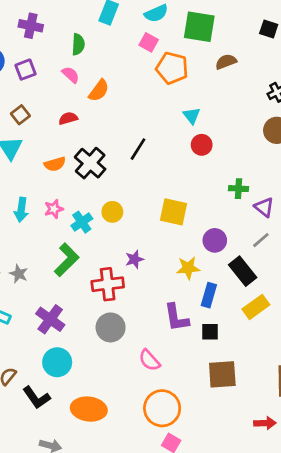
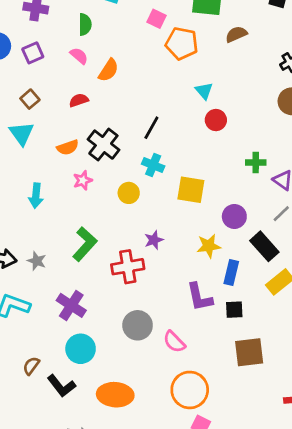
pink star: (54, 209) -> (83, 180), moved
cyan cross: (82, 222) -> (153, 165), moved, turned -30
gray circle: (111, 327) -> (138, 325), moved

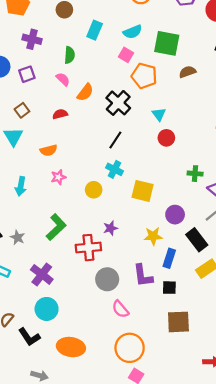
black cross: (103, 145) -> (118, 103), moved
gray circle: (138, 325) -> (107, 279), moved

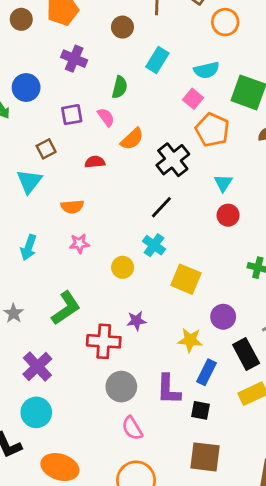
purple square: (27, 74) -> (72, 115), moved

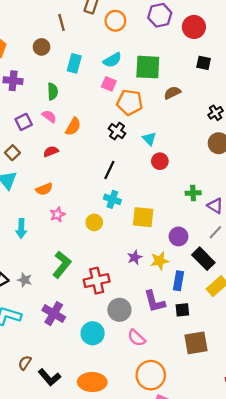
black cross: (173, 160) -> (117, 131), moved, size x0.7
purple star: (136, 321) -> (135, 257), moved
cyan circle: (36, 412) -> (93, 333), moved

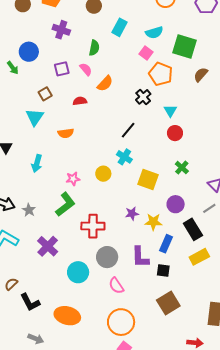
brown semicircle: (172, 93) -> (201, 75), turned -35
green cross: (193, 193) -> (182, 168), moved, turned 32
pink star: (57, 214) -> (73, 179), moved
brown square: (196, 343) -> (168, 303), turned -35

